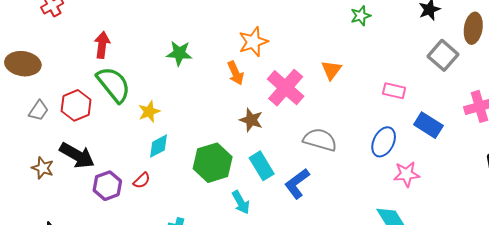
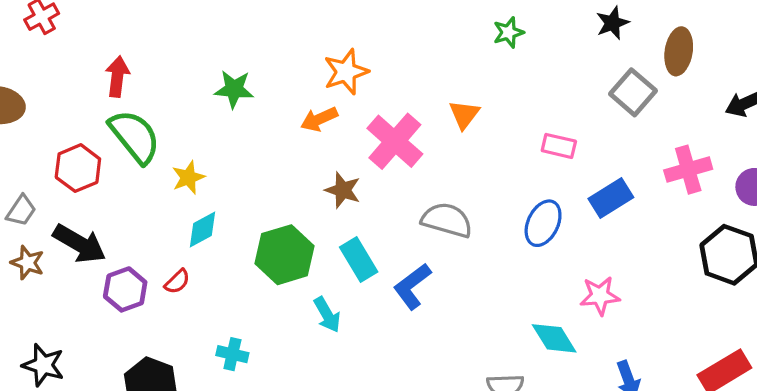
orange arrow: (236, 73) -> (319, 119), turned 90
gray trapezoid: (39, 111) -> (21, 211), moved
blue rectangle: (428, 125) -> (611, 198), turned -64
pink star: (407, 174) -> (600, 296), moved

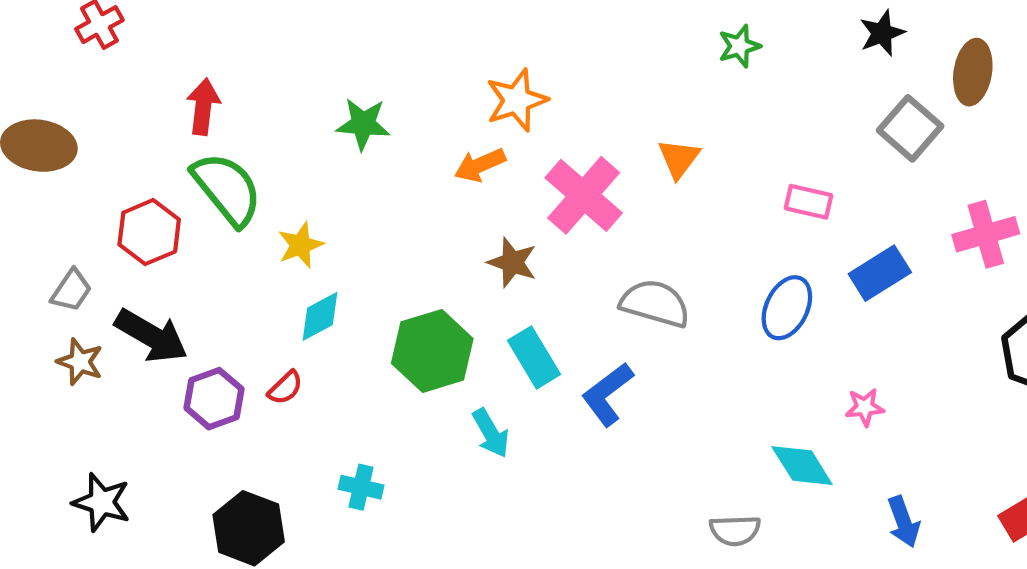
pink star: (600, 296) -> (865, 407), size x0.7

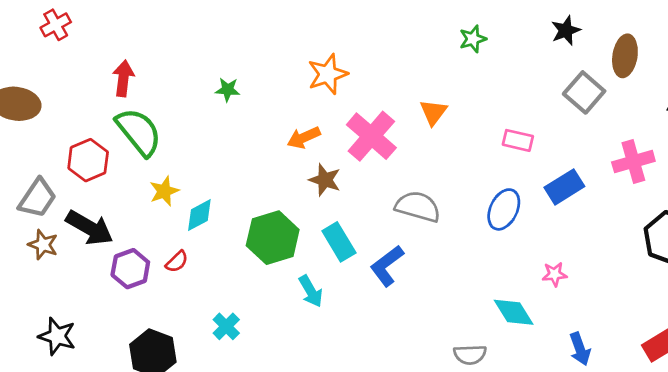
green star: (363, 124) -> (228, 90), size x0.7
orange arrow: (480, 165) -> (304, 138), moved
yellow star: (300, 245) -> (164, 191), moved
gray trapezoid: (71, 290) -> (37, 198), size x1.4
cyan cross: (361, 487) -> (226, 326), turned 32

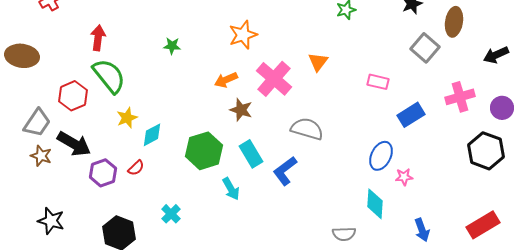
blue ellipse: (504, 209) -> (381, 156), moved
cyan diamond: (514, 312) -> (375, 204), turned 36

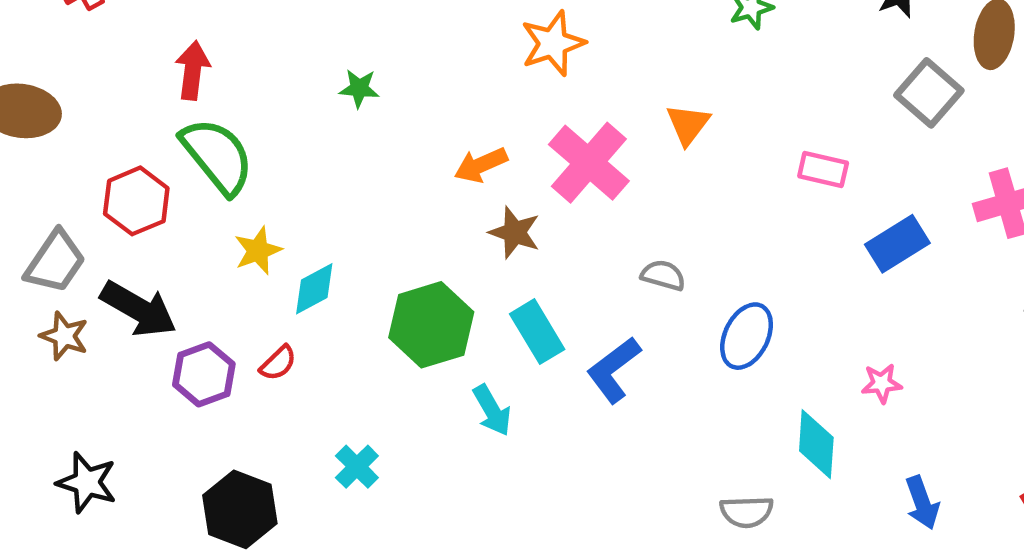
orange star: (243, 35) -> (553, 43), moved
gray semicircle: (307, 129) -> (663, 275), size x0.6
blue ellipse: (381, 156) -> (747, 336), moved

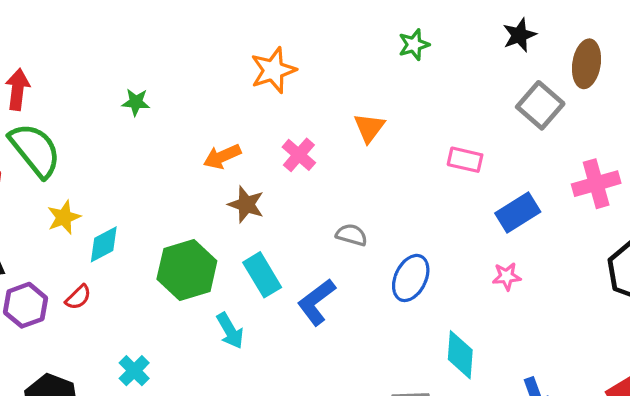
pink cross: (589, 163) -> (299, 155), size x0.6
pink star: (882, 383) -> (507, 276), moved

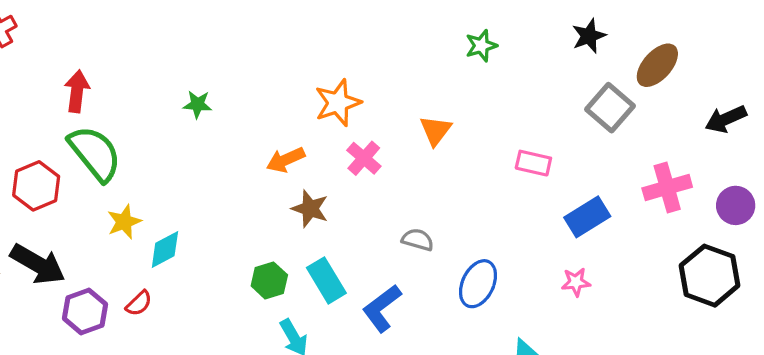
brown ellipse: (587, 64) -> (657, 65), turned 33
orange star: (273, 70) -> (338, 103), moved
green hexagon: (187, 270) -> (269, 280), moved, size x0.6

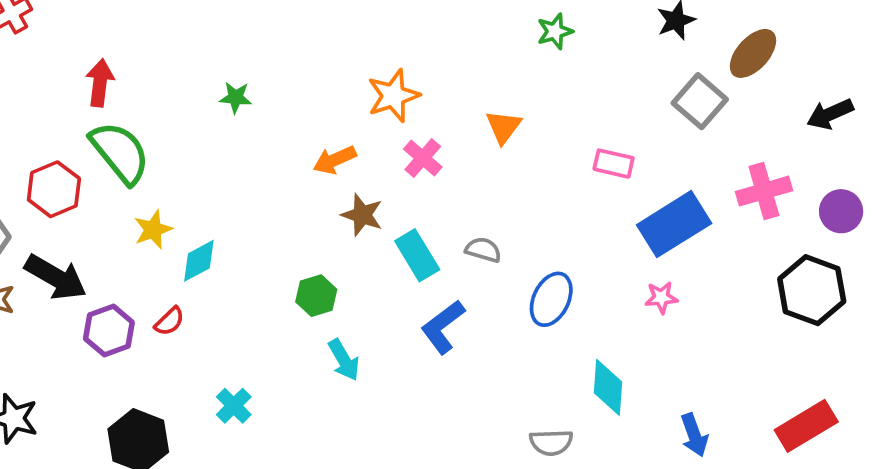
blue rectangle: (587, 217) -> (674, 224), size x1.4
cyan rectangle: (326, 280) -> (417, 255), moved

